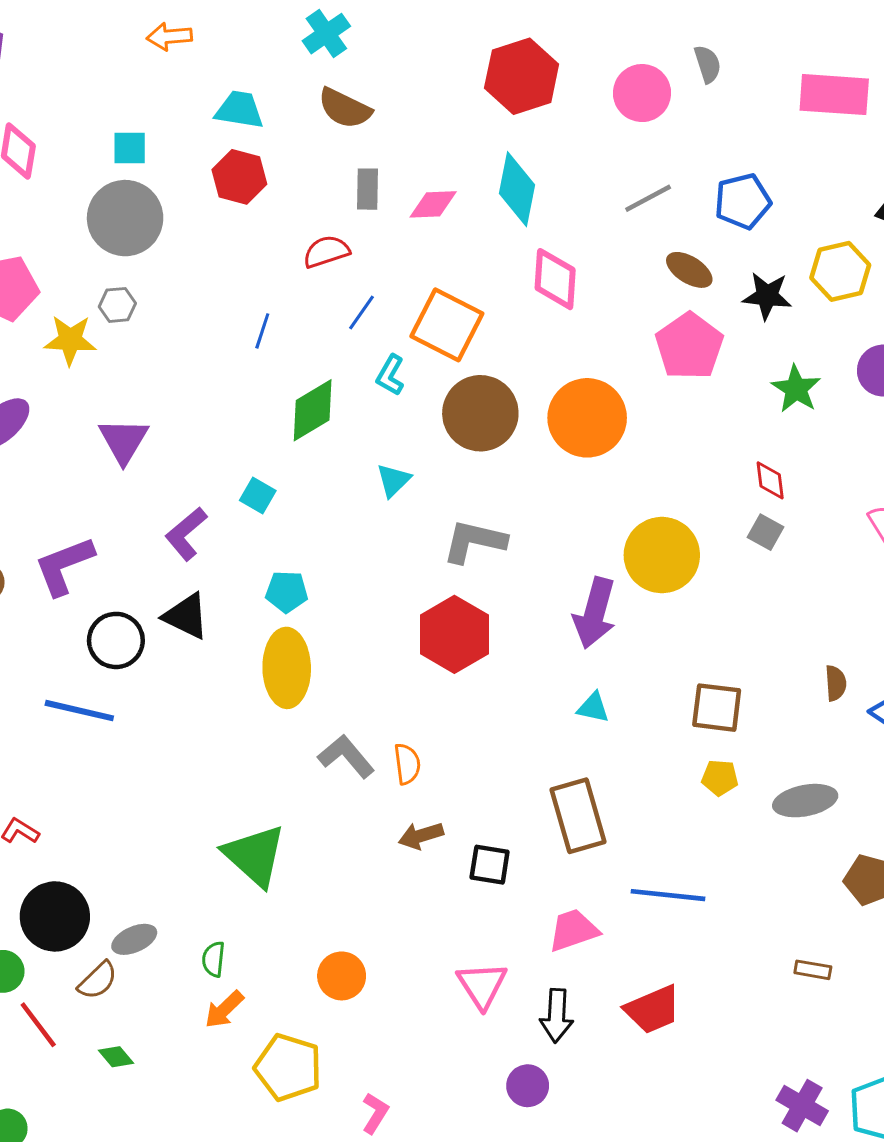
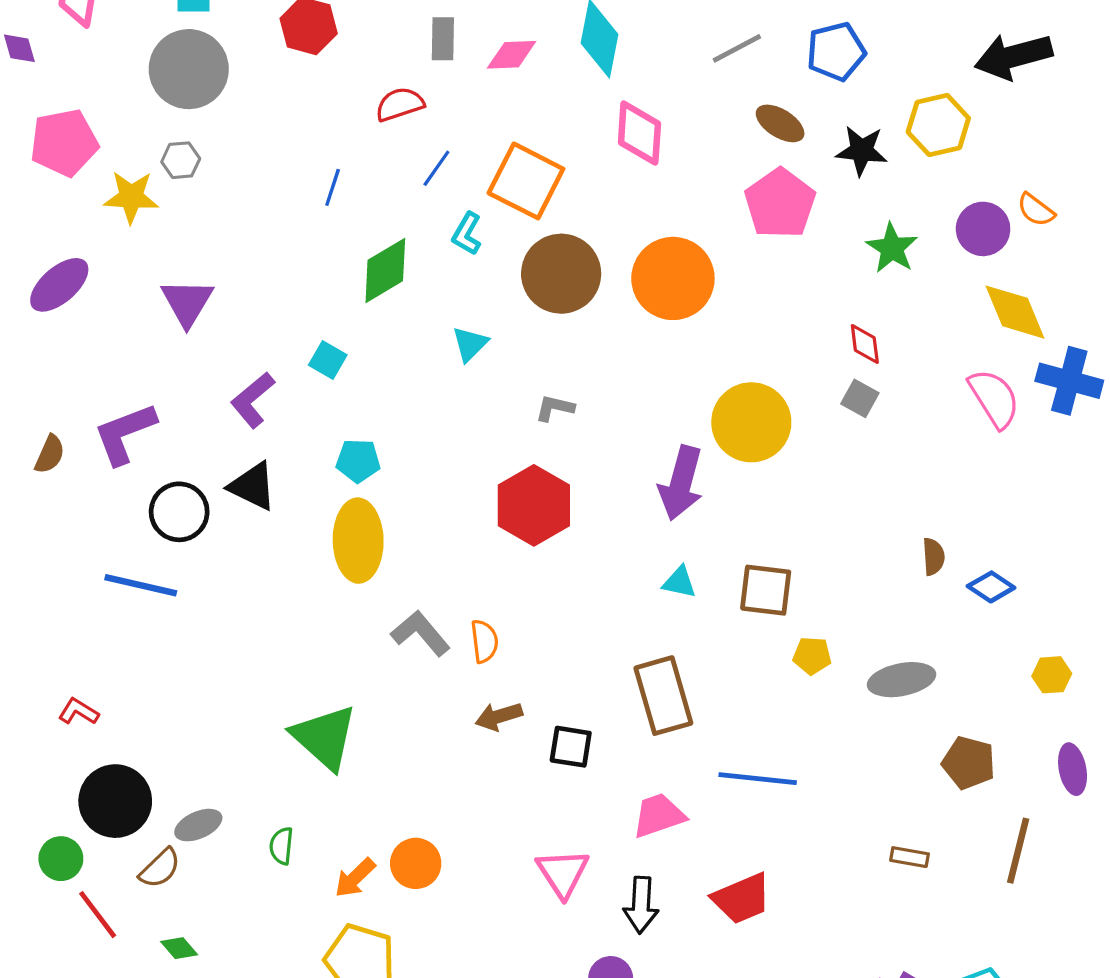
gray L-shape: (474, 541) -> (555, 408), size x0.6
brown square: (717, 708) -> (766, 590), moved
orange arrow: (224, 1009) -> (355, 878), moved

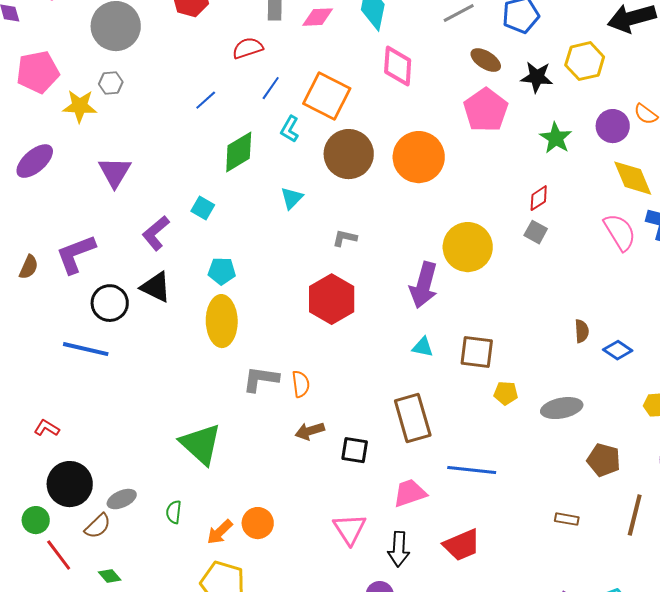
blue line: (333, 187) -> (206, 100), turned 30
red diamond: (865, 344) -> (539, 198), turned 64
gray L-shape: (420, 633) -> (261, 379), turned -42

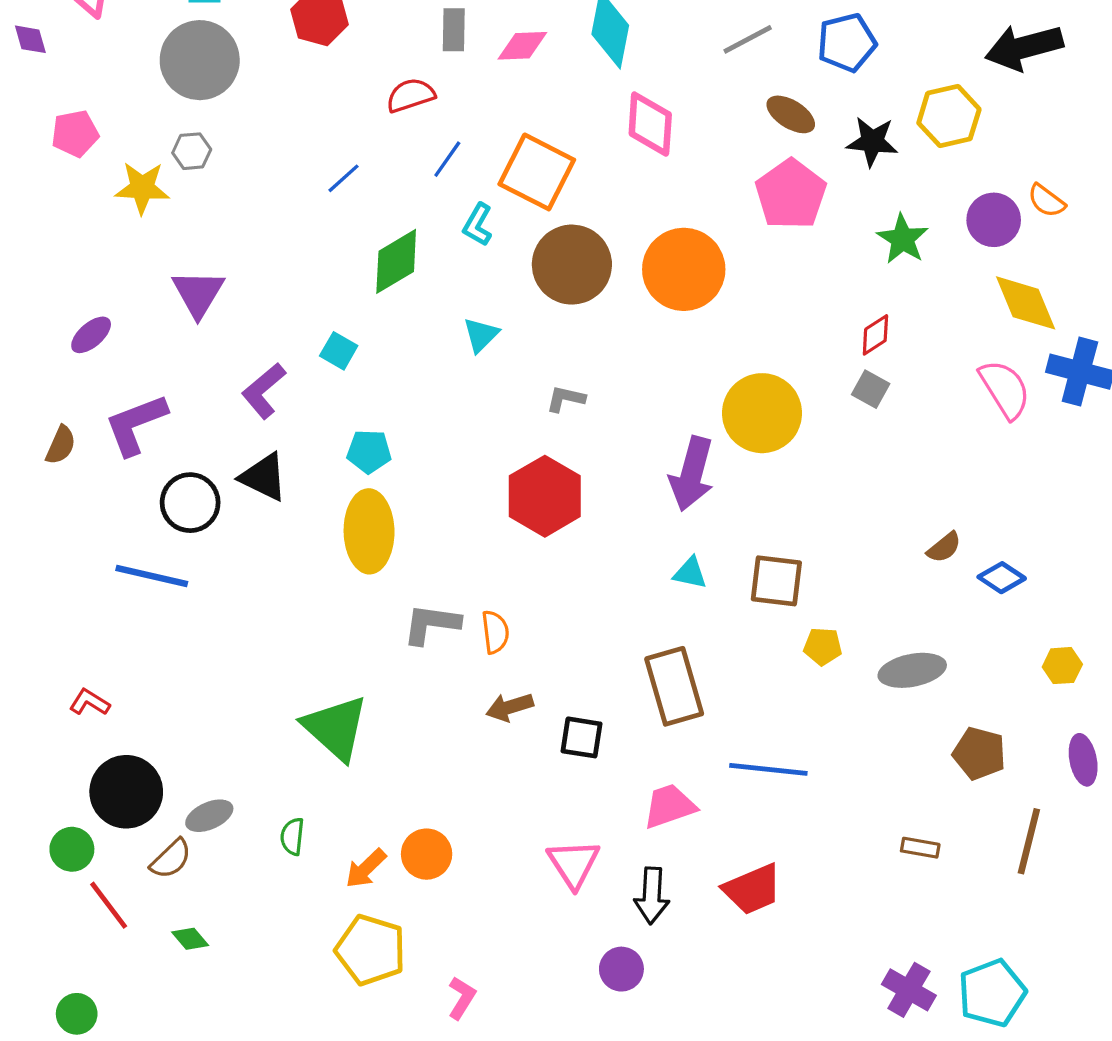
pink pentagon: (38, 72) -> (75, 134), size x0.7
purple ellipse: (35, 161) -> (91, 335), moved, size x0.7
brown semicircle: (582, 331) -> (944, 547), turned 55

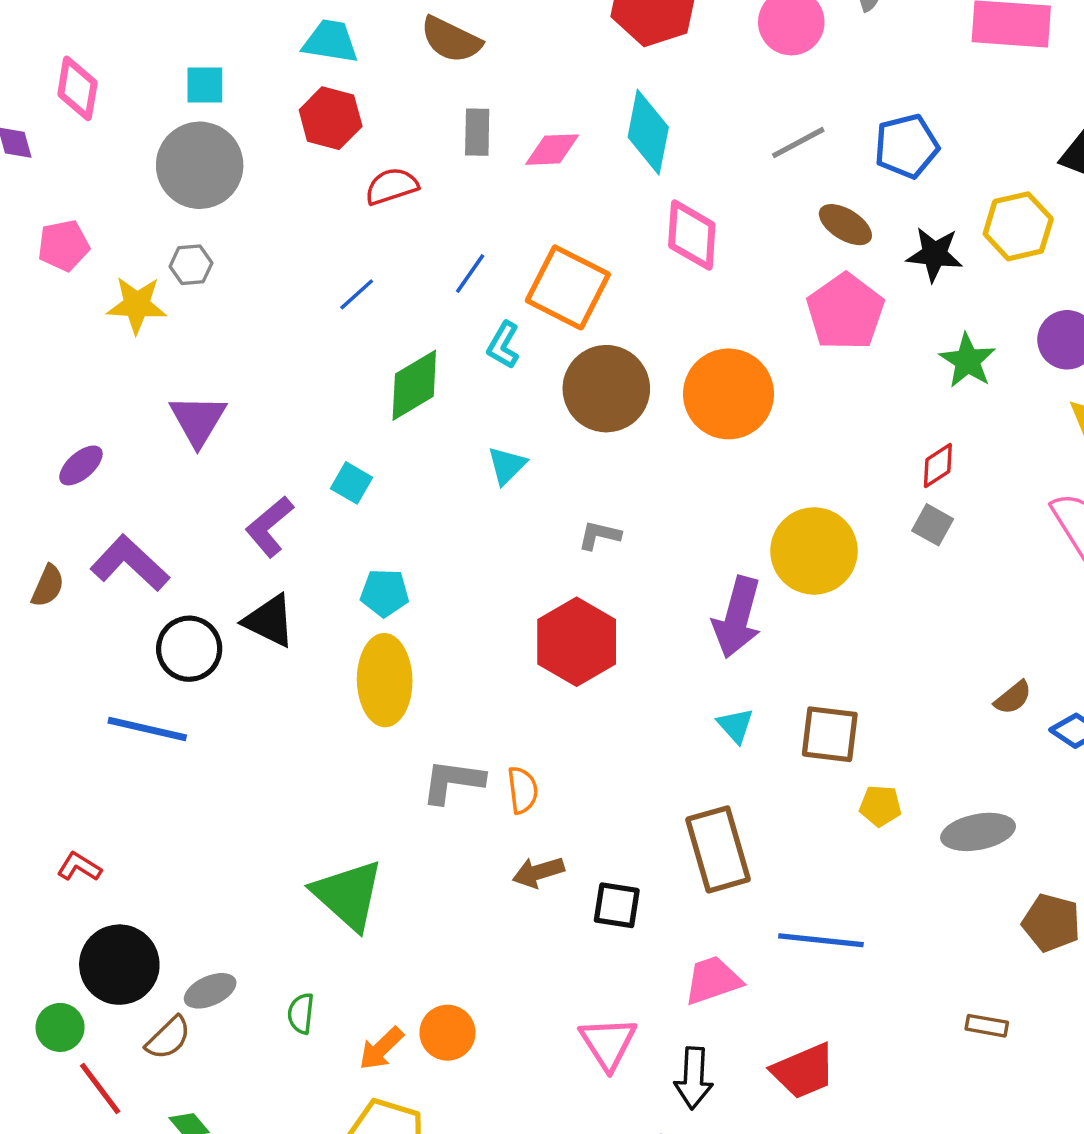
red semicircle: (411, 95) -> (392, 186), moved
purple L-shape: (136, 424) -> (130, 563), turned 64
cyan triangle: (690, 573) -> (735, 726), turned 36

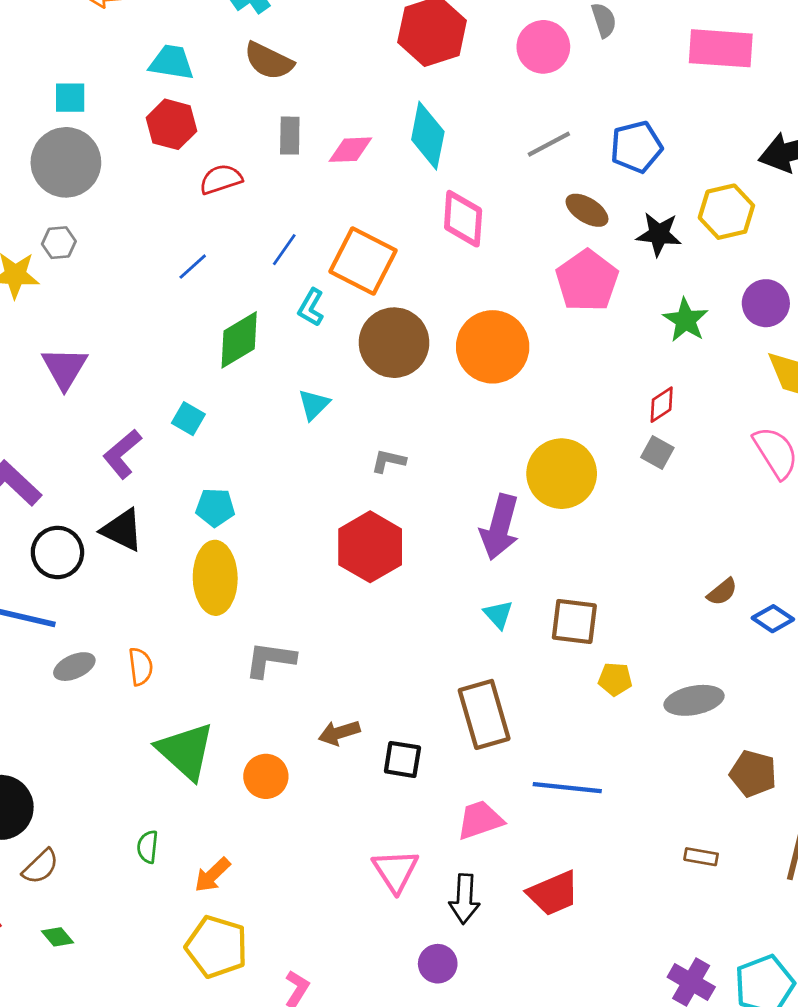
orange semicircle: (523, 790) -> (141, 667), moved
gray ellipse: (210, 991) -> (74, 667), moved
orange circle: (447, 1033) -> (266, 776), moved

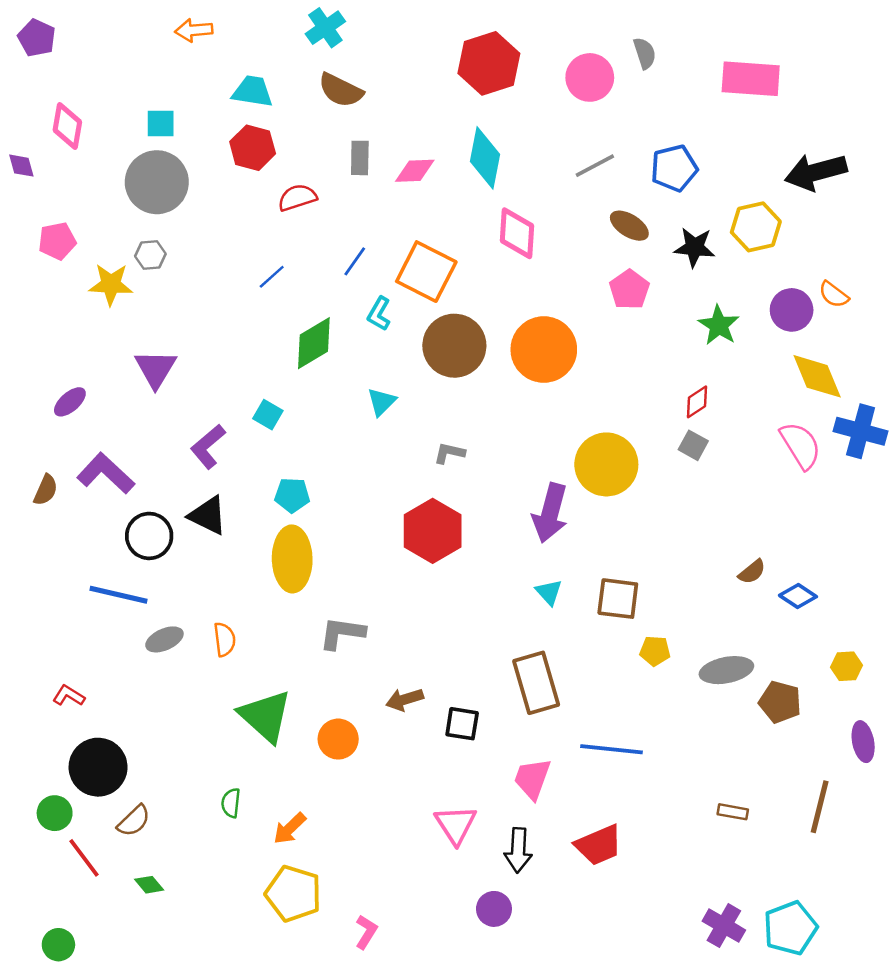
pink pentagon: (587, 281) -> (629, 289), size x0.7
brown pentagon: (753, 774) -> (780, 702), moved
pink trapezoid: (480, 820) -> (532, 779), turned -51

